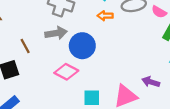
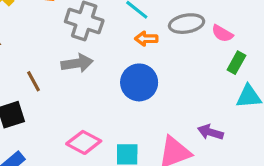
blue circle: (82, 46) -> (139, 82), moved
pink diamond: (66, 72) -> (84, 142), moved

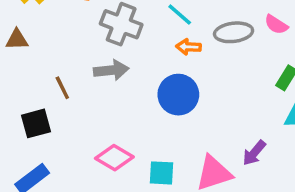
pink semicircle: (222, 33) -> (276, 25), moved
purple arrow: (210, 132) -> (254, 153), turned -70

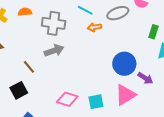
blue circle: (178, 95) -> (124, 64), moved
purple arrow: (254, 153) -> (145, 78), turned -84

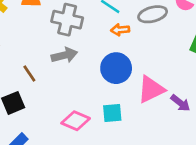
blue circle: (124, 64) -> (116, 68), moved
pink triangle: (125, 95) -> (151, 89), moved
cyan square: (96, 102) -> (112, 113), moved

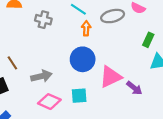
gray cross: (67, 20) -> (43, 20), size x0.7
orange arrow: (120, 30) -> (86, 28), turned 96
gray arrow: (64, 55) -> (41, 76), moved

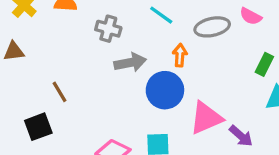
orange arrow: (86, 28) -> (180, 55), moved
gray arrow: (41, 76) -> (130, 63), moved

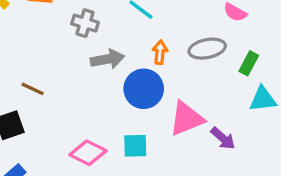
gray ellipse: (212, 27) -> (207, 49), moved
brown line: (60, 92) -> (33, 89), turned -35

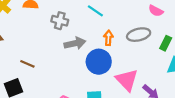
pink triangle: (187, 119) -> (127, 80), turned -50

